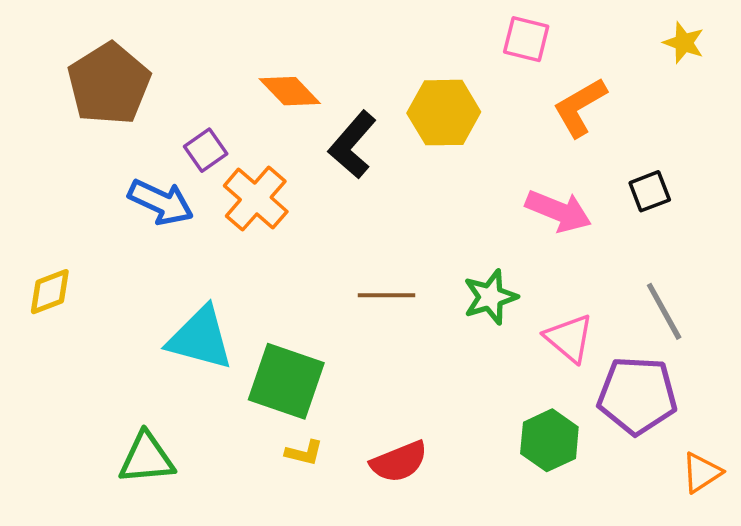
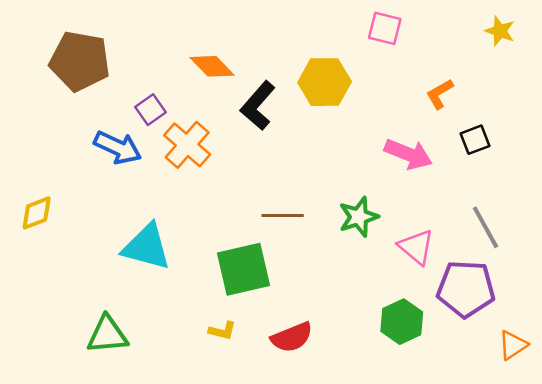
brown pentagon: (109, 84) -> (80, 61), turned -30
orange L-shape: (580, 107) -> (440, 94), moved, size x0.7
green square: (286, 381) -> (243, 269), moved, turned -32

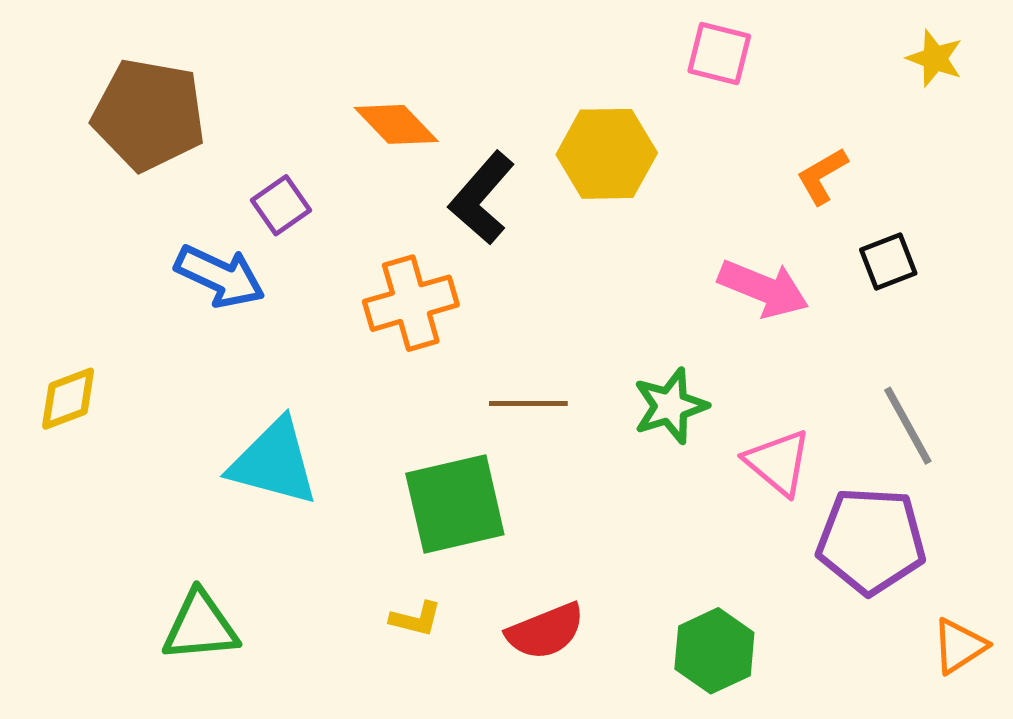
orange cross: (187, 145) -> (411, 303), moved, turned 33
green hexagon: (402, 322) -> (714, 651), moved

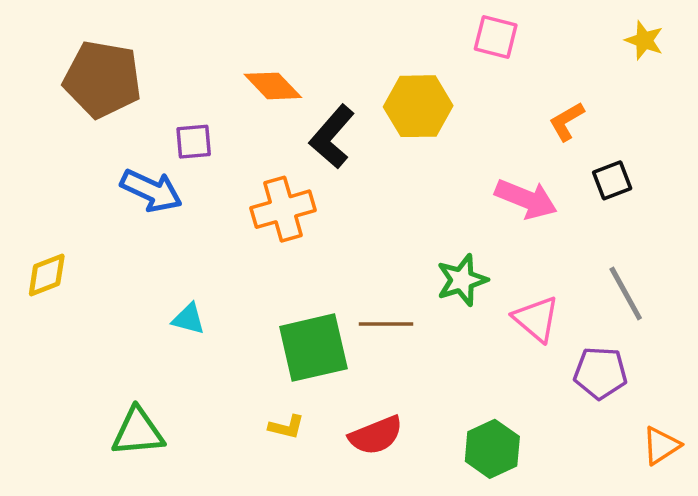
purple square: (281, 205) -> (194, 142), turned 30
brown line: (528, 404) -> (386, 324), moved
cyan triangle: (274, 462) -> (189, 319), size x0.5
purple pentagon: (871, 541) -> (600, 373), size x0.7

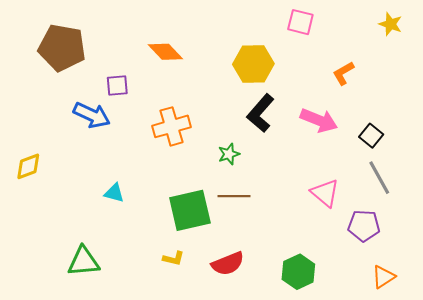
black L-shape: (332, 137) -> (261, 113), moved
black square: (612, 180) -> (371, 136), moved, turned -30
green star: (462, 280) -> (229, 154), moved, size x0.7
orange triangle: (661, 445) -> (383, 277), moved

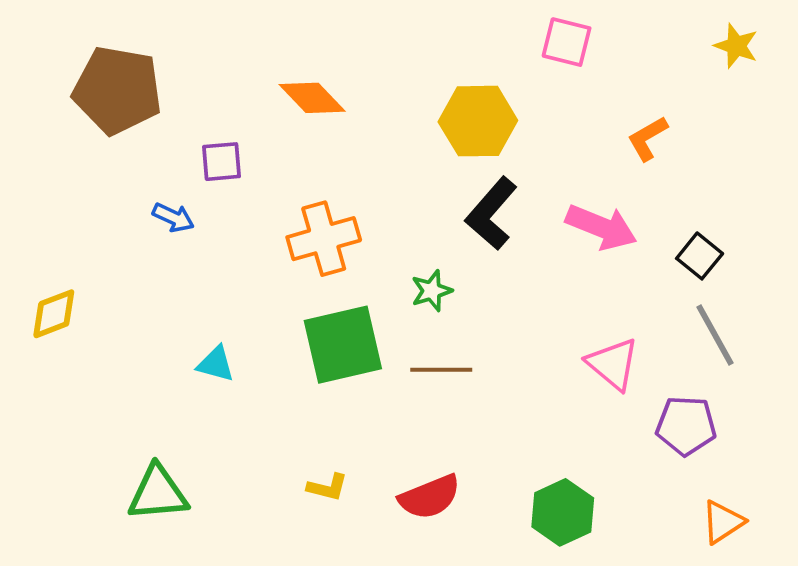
blue arrow: (92, 115) -> (173, 217), size x0.6
green square: (190, 210) -> (343, 345), moved

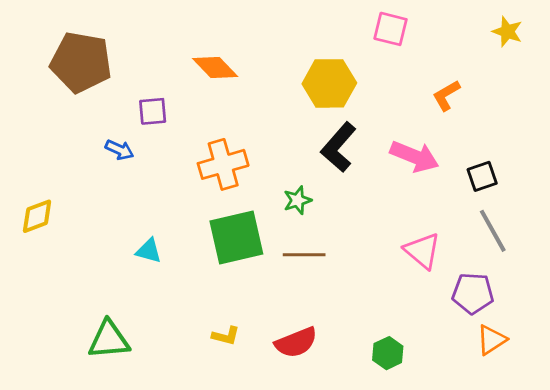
black square: (700, 256) -> (482, 176), turned 32
green hexagon: (563, 512) -> (388, 353), size x0.7
orange triangle: (723, 522) -> (491, 340), moved

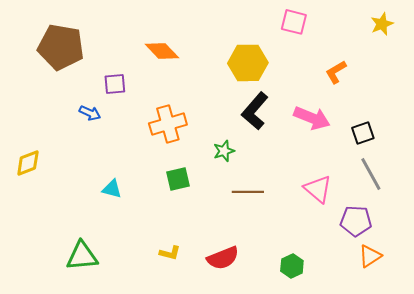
yellow star: (507, 32) -> (382, 24), turned 30
green square: (236, 237) -> (178, 179), size x0.6
brown line: (304, 255) -> (248, 192), moved

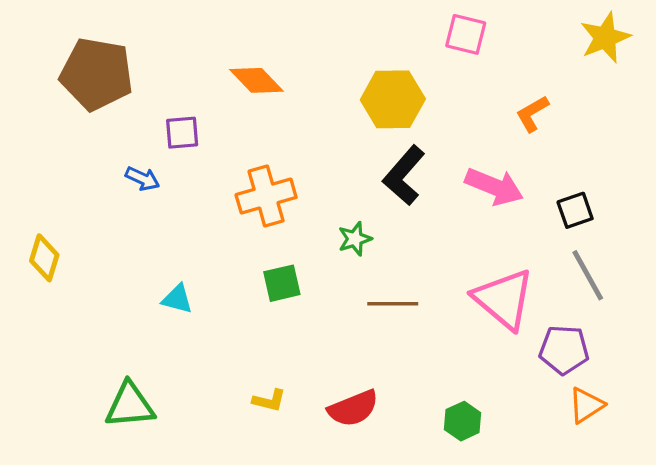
yellow star: (382, 24) -> (605, 38), size x1.4
yellow diamond: (28, 163) -> (44, 258), turned -52
pink triangle: (318, 189) -> (504, 299), size x1.4

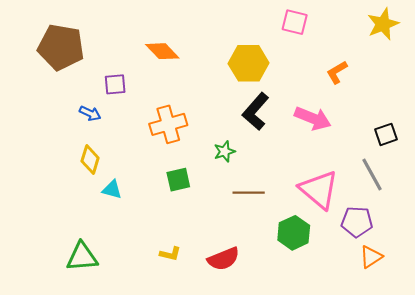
black square: (575, 210) -> (386, 134), moved
yellow diamond: (44, 258) -> (90, 160), moved
green hexagon: (463, 421) -> (294, 233), moved, size x1.4

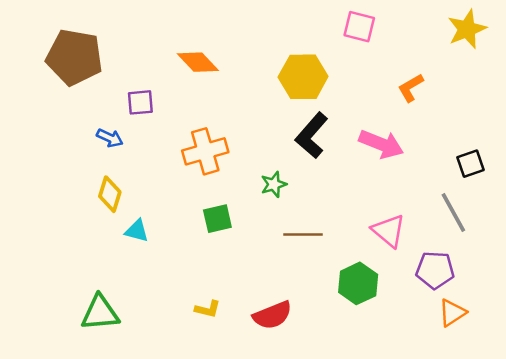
pink triangle: (319, 190) -> (389, 231), size x0.7

